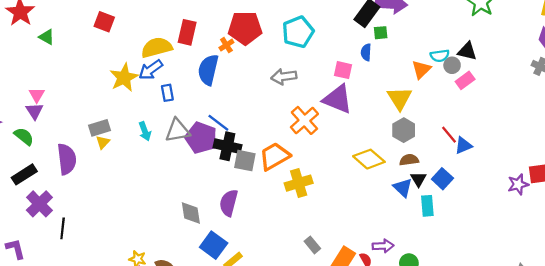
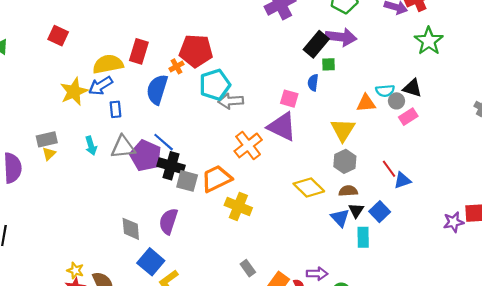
cyan pentagon: (298, 32) -> (215, 85), moved
orange triangle: (421, 69) -> (366, 103), turned 36
yellow cross: (299, 183) -> (238, 206), turned 35

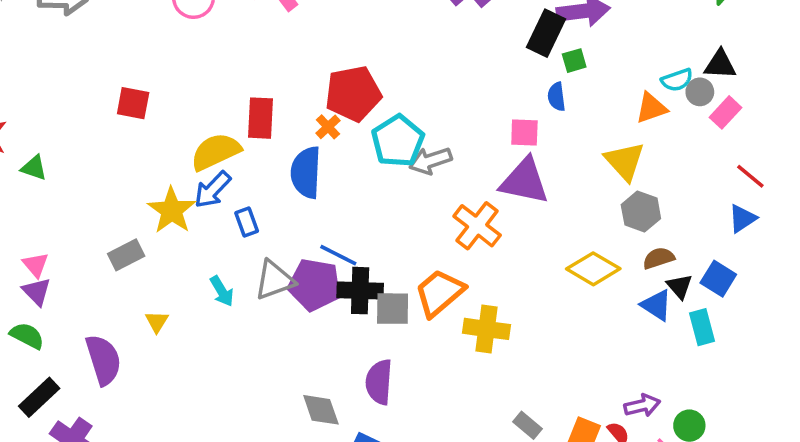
red square: (58, 36) -> (133, 103), moved
gray rectangle: (47, 139) -> (126, 255), moved
red line: (389, 169) -> (750, 176), moved

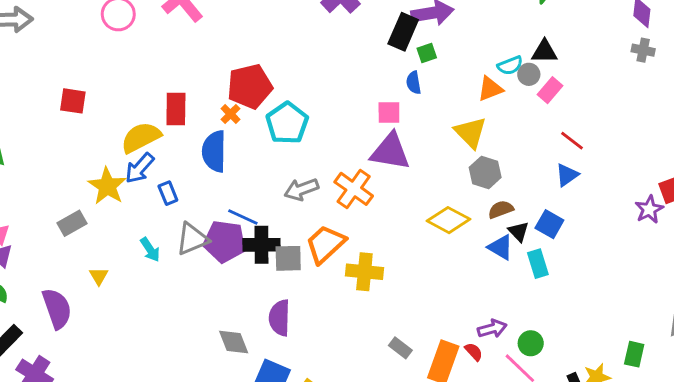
gray arrow: (430, 161) -> (301, 189), moved

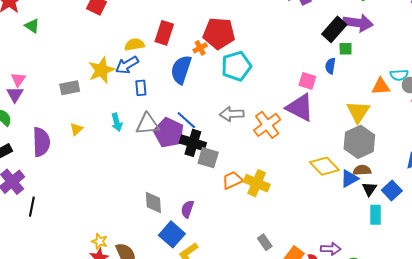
yellow semicircle: (141, 137) -> (134, 45), size x0.7
gray hexagon: (485, 172) -> (359, 142), size x1.4
orange trapezoid: (325, 244) -> (232, 180), moved, size x0.7
blue triangle: (501, 247) -> (349, 178), moved, turned 42
purple semicircle: (280, 318) -> (187, 209), moved, size x0.7

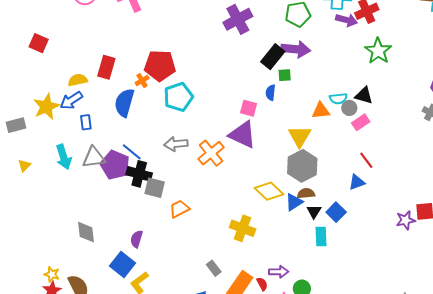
cyan arrow: (117, 122) -> (64, 157), size x1.4
yellow cross: (257, 183) -> (243, 228), moved
gray diamond: (153, 203) -> (86, 232), moved

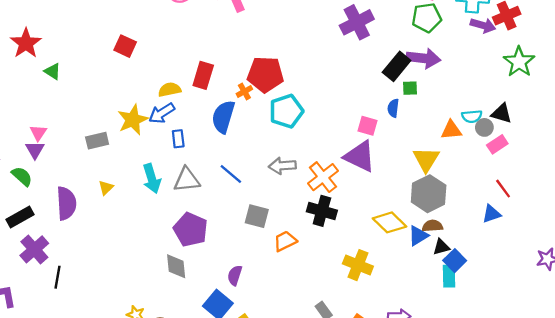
purple pentagon: (115, 165) -> (191, 230), moved
black cross: (139, 174) -> (322, 211), moved
black triangle: (314, 212) -> (441, 247), turned 42
blue square: (336, 212) -> (455, 261), moved

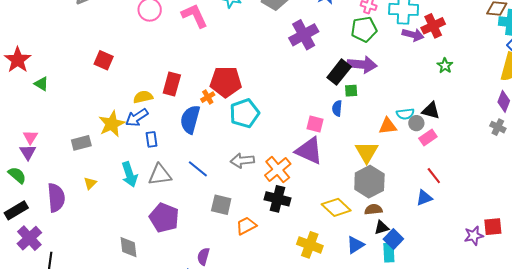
green star: (519, 62) -> (445, 66), size x0.6
blue triangle: (418, 236) -> (355, 245), moved
gray diamond: (176, 266) -> (129, 247), moved

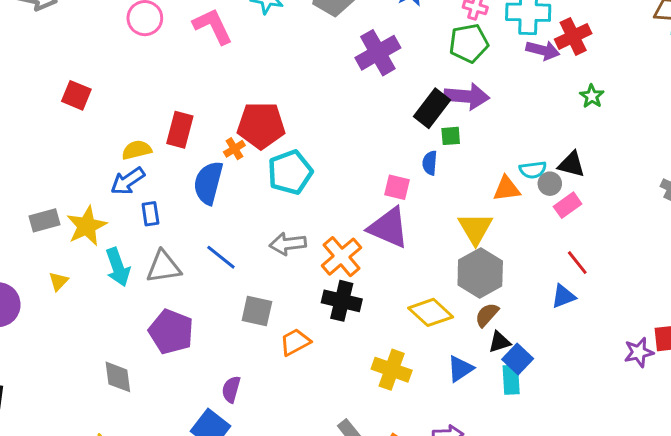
yellow star: (112, 124) -> (87, 226), moved
brown semicircle: (373, 209) -> (487, 315), turned -42

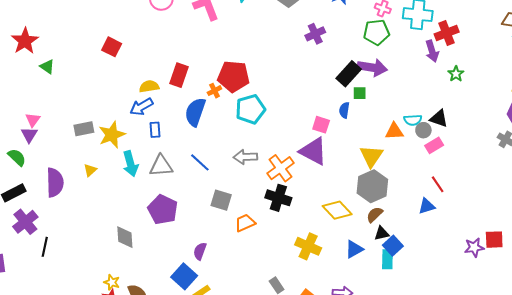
purple arrow: (543, 50) -> (432, 51), moved, turned 55
purple cross: (378, 53) -> (315, 34), size x0.7

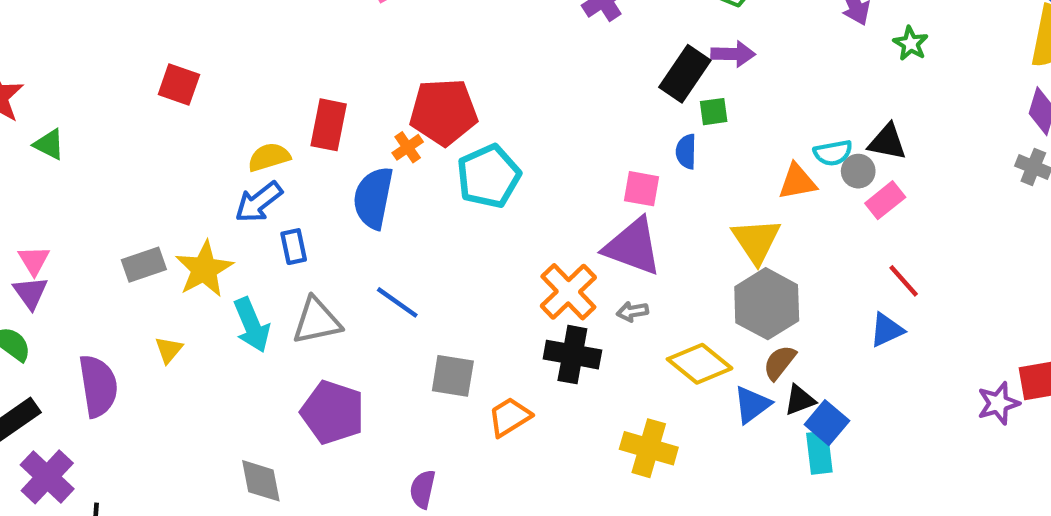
purple arrow: (372, 68) -> (733, 54), size x0.7
gray arrow: (245, 157) -> (632, 311), moved, size x0.6
blue triangle: (354, 249) -> (752, 405), moved

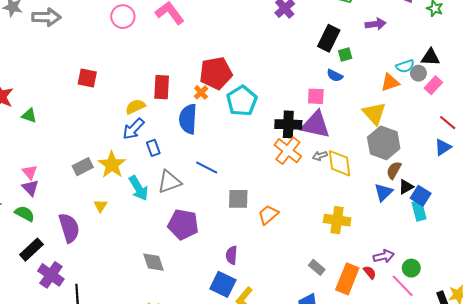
purple arrow: (733, 54) -> (376, 24), moved
blue semicircle: (686, 152) -> (335, 76), turned -56
black cross: (572, 355) -> (288, 124), moved
yellow diamond: (700, 364) -> (340, 163), moved, turned 52

